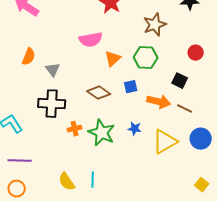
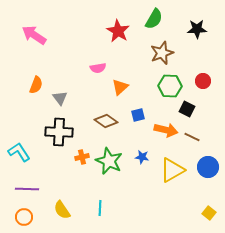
pink semicircle: (91, 40) -> (98, 68), size x0.7
green hexagon: (146, 58) -> (170, 86), moved
yellow semicircle: (67, 182) -> (62, 210), moved

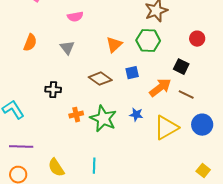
pink semicircle: (98, 68) -> (75, 17), moved
green hexagon: (170, 86) -> (148, 41), moved
gray triangle: (60, 98) -> (67, 48), moved
orange arrow: (166, 130) -> (160, 88), turned -50
black cross: (59, 132) -> (53, 90), size x0.6

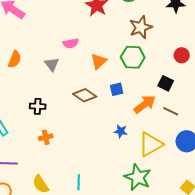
pink semicircle: (75, 17) -> (71, 43), moved
orange cross: (76, 115) -> (46, 137), moved
green star: (103, 119) -> (138, 177), moved

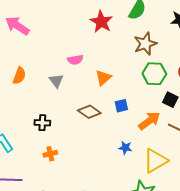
green hexagon: (133, 57) -> (154, 74), moved

